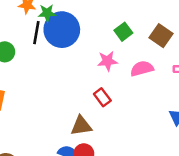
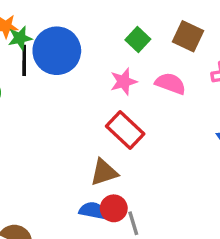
green star: (47, 13) -> (20, 38), moved
pink semicircle: (142, 69) -> (170, 84), turned 45
red rectangle: (102, 97) -> (125, 130), size x1.5

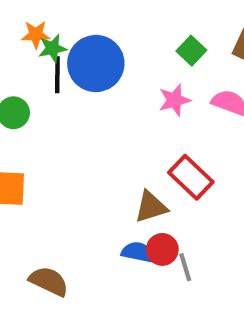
red rectangle: (125, 130) -> (191, 177), moved

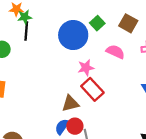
blue circle: (96, 64) -> (73, 35), moved
pink star: (174, 100) -> (86, 68), moved
blue semicircle: (138, 252) -> (62, 127), turned -70

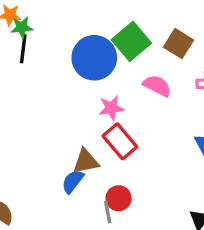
green square: (97, 23) -> (131, 41), size x1.6
red circle: (75, 126) -> (119, 198), moved
blue semicircle: (62, 127) -> (73, 181), moved

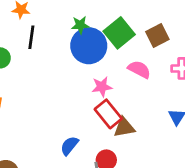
green star: (22, 27) -> (80, 25), moved
brown square: (178, 44) -> (157, 35), turned 30
brown triangle: (86, 161) -> (124, 127), moved

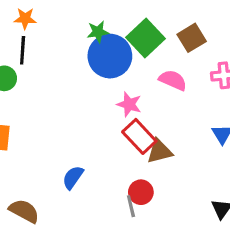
black line: (31, 37) -> (23, 50), moved
pink star: (102, 87) -> (129, 104), turned 30
blue semicircle: (69, 146) -> (73, 177), moved

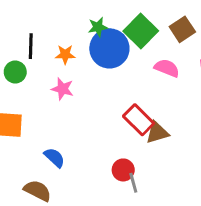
orange star: (25, 19) -> (65, 54), moved
pink star: (129, 104) -> (63, 89), moved
blue semicircle: (73, 177) -> (54, 158), moved, turned 100
red circle: (141, 192) -> (123, 170), moved

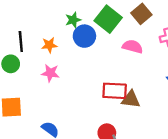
blue circle: (109, 48) -> (84, 36), size x0.7
red rectangle: (139, 120) -> (115, 91), turned -35
brown triangle: (157, 133) -> (131, 99), turned 30

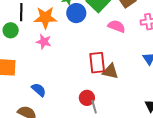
orange star: (49, 45) -> (45, 18), size x1.6
red rectangle: (115, 91) -> (97, 63), turned 75

